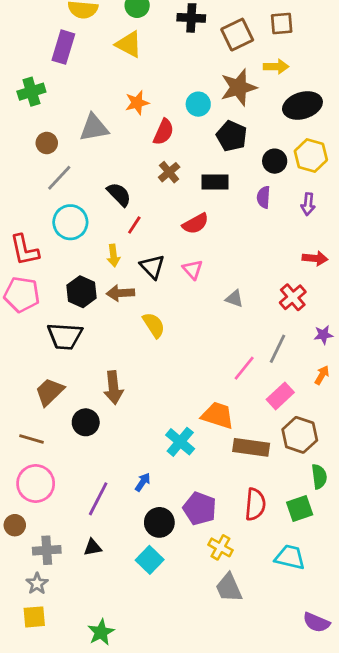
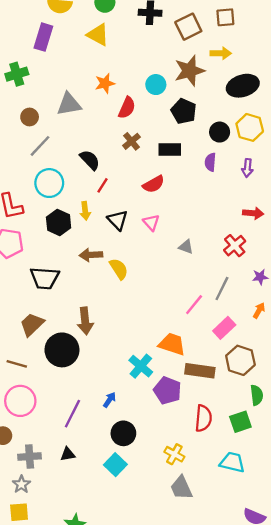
black hexagon: (81, 292) -> (59, 222), moved
brown arrow: (120, 293) -> (91, 255), moved
black circle: (86, 422) -> (62, 350), size x1.5
purple pentagon: (200, 509) -> (167, 390), moved

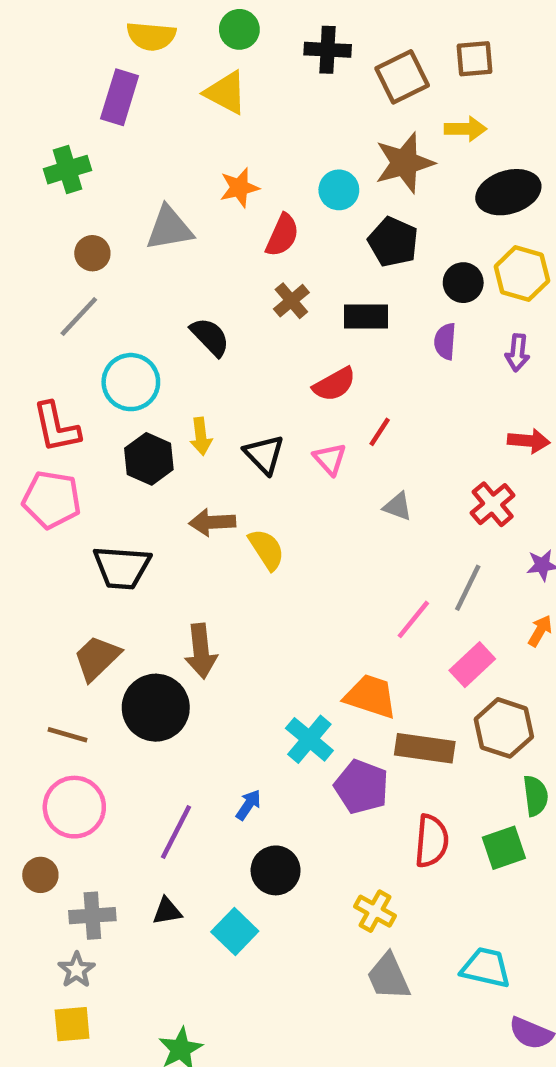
gray line: (40, 146) -> (79, 317), moved
red line: (103, 185) -> (380, 432), moved
cyan trapezoid: (232, 462) -> (486, 968), moved
cyan square: (115, 465) -> (235, 931), moved

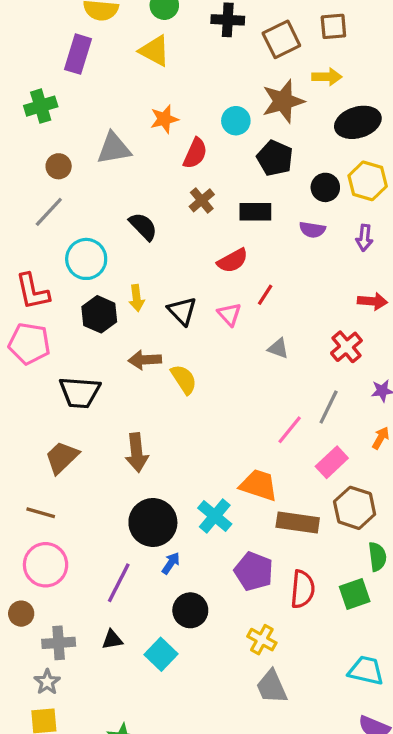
purple semicircle: (445, 341) -> (312, 230), turned -85
black circle: (156, 708) -> (153, 522), moved
purple pentagon: (361, 787) -> (254, 571), moved
cyan trapezoid: (486, 968) -> (366, 671), moved

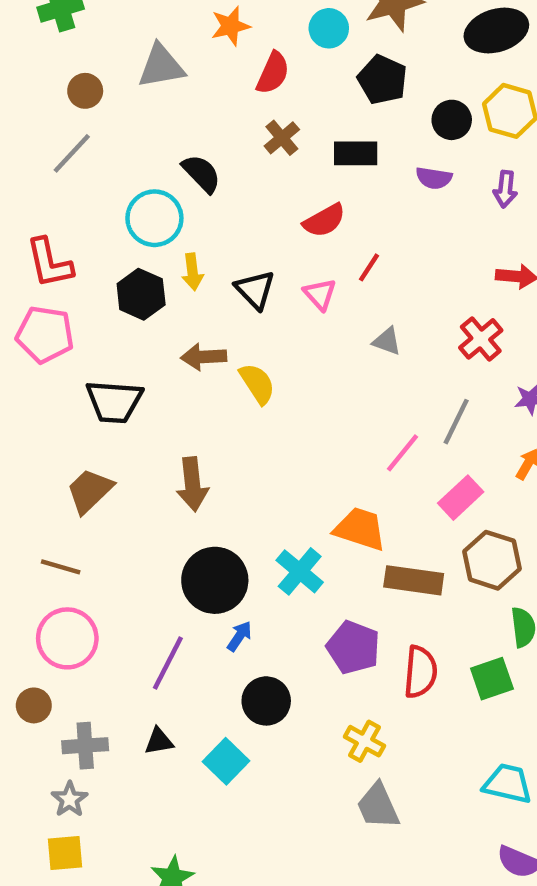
cyan circle: (86, 259) -> (154, 218), moved

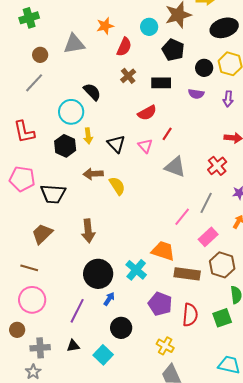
pink pentagon: (45, 334) -> (22, 179), moved
gray triangle: (387, 341) -> (175, 167), size x1.6

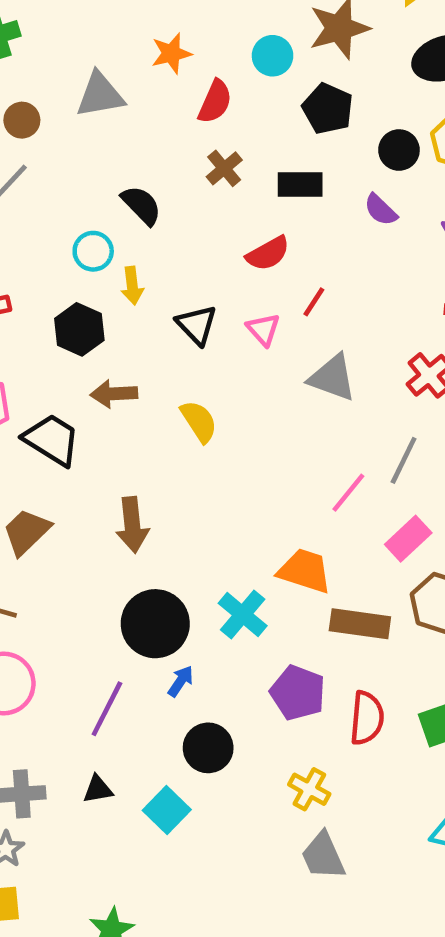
purple semicircle: (196, 94) -> (381, 210), turned 35
cyan circle: (71, 112) -> (93, 251), size x0.7
yellow arrow: (88, 136) -> (132, 286), moved
brown arrow: (93, 174) -> (114, 394), moved
black trapezoid: (53, 194) -> (52, 440), turned -152

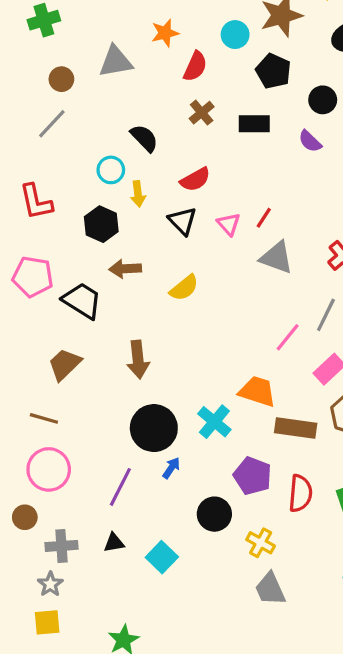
red semicircle: (268, 253) -> (195, 180), moved
red line: (314, 302) -> (264, 218), moved
yellow semicircle: (199, 421) -> (184, 288), turned 84
black circle: (208, 748) -> (214, 514), moved

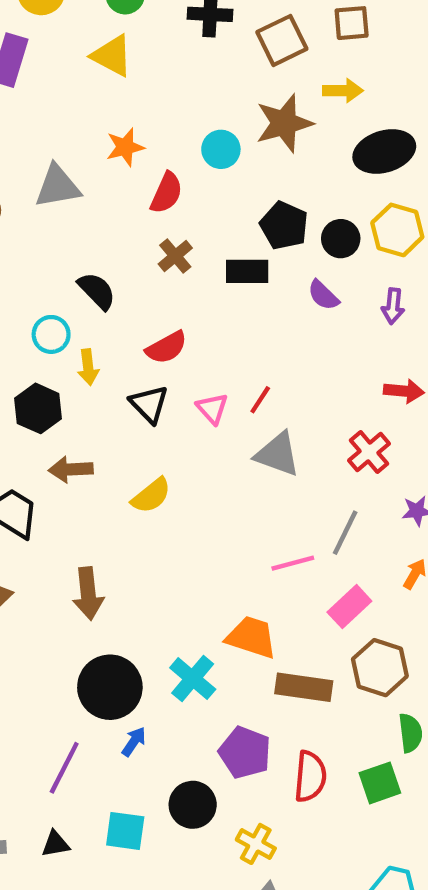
black pentagon: (273, 71) -> (284, 226), moved
pink line: (288, 337) -> (293, 563), turned 36
cyan square: (162, 557) -> (125, 831), moved, turned -36

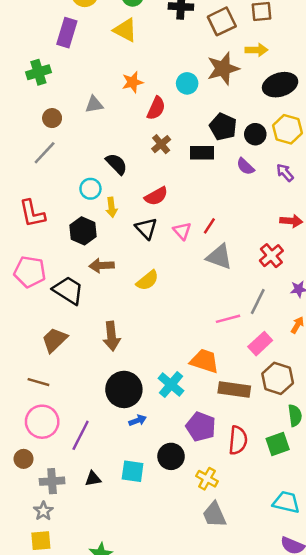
gray triangle: (58, 186) -> (94, 104), size x0.7
purple arrow: (393, 306) -> (285, 173), turned 132
blue arrow: (134, 742) -> (138, 420), turned 35
purple line: (64, 768) -> (81, 435), moved

